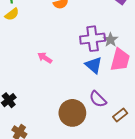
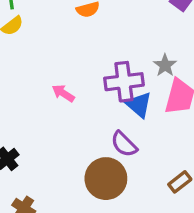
purple cross: (93, 39) -> (124, 82), moved
purple semicircle: (98, 99) -> (124, 144), moved

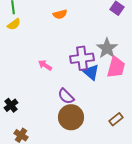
gray star: (165, 65) -> (107, 48), size x1.5
purple semicircle: (124, 144) -> (66, 96), moved

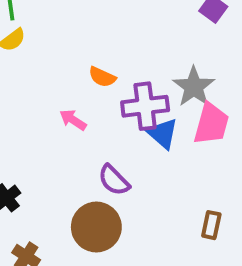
orange semicircle: (60, 14) -> (102, 77), moved, turned 40
brown circle: (71, 117) -> (96, 227), moved
brown rectangle: (116, 119) -> (211, 225), turned -40

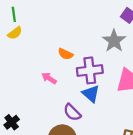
gray star: (194, 87) -> (114, 41), moved
blue triangle: (163, 133) -> (91, 94), moved

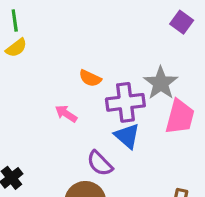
gray star: (114, 41) -> (161, 83), moved

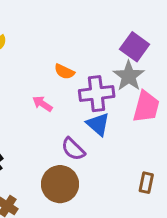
purple square: (182, 22) -> (135, 47), moved, size x1.4

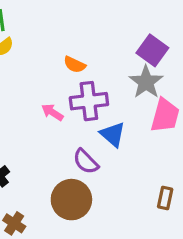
orange semicircle: (64, 72) -> (75, 65), moved
purple cross: (97, 94) -> (89, 101), moved

